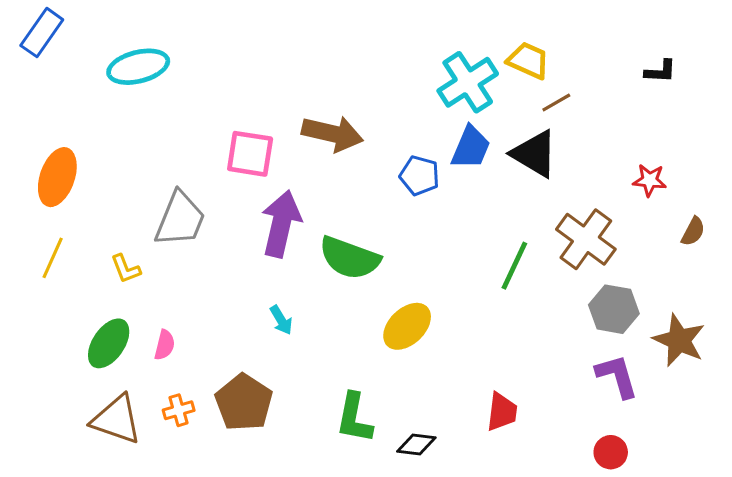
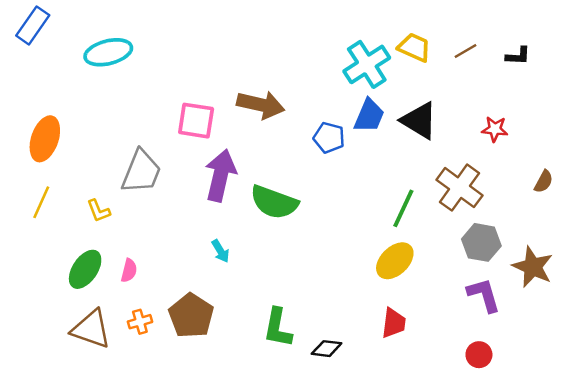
brown line: (556, 102) -> (466, 51), moved
red star: (650, 180) -> (495, 129), moved
yellow ellipse: (407, 326) -> (395, 261), moved

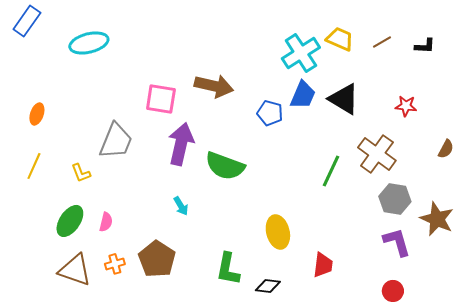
orange ellipse: (45, 139) -> (37, 114), size x0.6
yellow ellipse: (395, 261) -> (278, 232), moved, turned -60

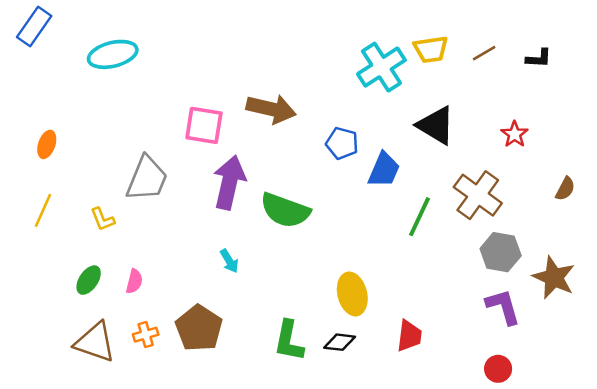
yellow trapezoid: (340, 39) -> (431, 49), turned 148
blue trapezoid: (303, 95) -> (384, 170), moved
red star: (406, 106) -> (515, 134), turned 30
green ellipse: (70, 221) -> (89, 280), size x0.7
black diamond: (268, 286) -> (340, 342), moved

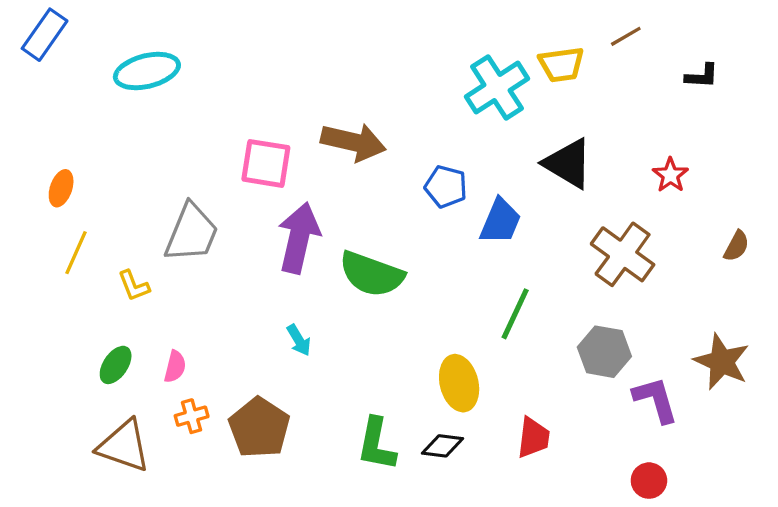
brown line: (484, 53) -> (626, 36), moved
yellow line: (43, 210) -> (76, 253), moved
green line: (419, 217) -> (515, 314), moved
gray hexagon: (501, 252) -> (604, 352), moved
orange cross: (146, 335) -> (192, 416), moved

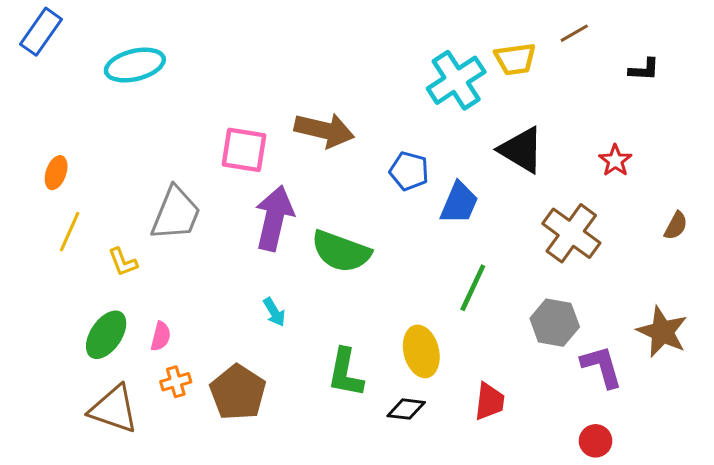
green ellipse: (116, 365) -> (106, 335), size x1.4
green L-shape: (376, 444) -> (346, 373), moved

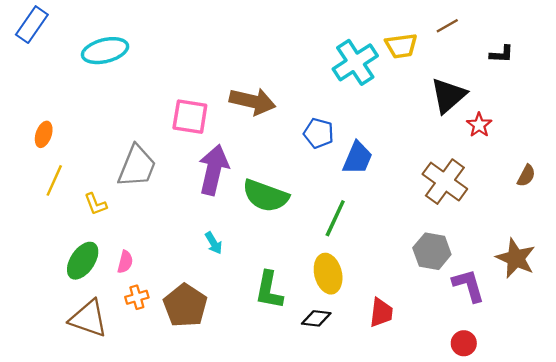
black triangle: (521, 150) -> (448, 95), moved, turned 48
green line: (473, 288) -> (335, 218), moved

